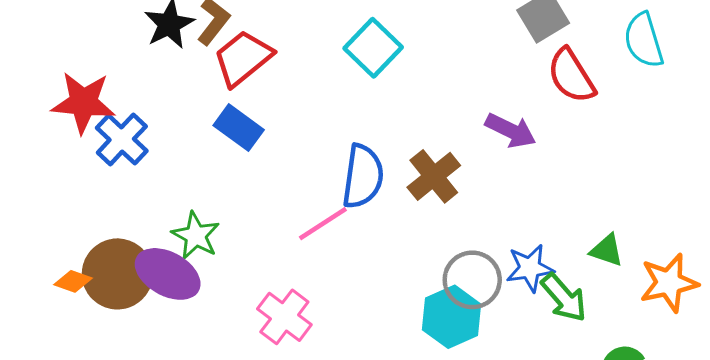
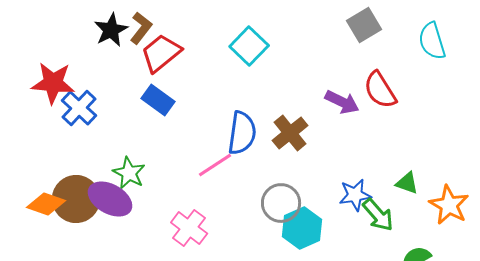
red semicircle: (571, 76) -> (380, 90), moved
gray circle: (472, 280) -> (281, 203), moved
orange diamond: (73, 281) -> (46, 204), size x1.5
orange star: (669, 283) -> (449, 205), turned -30

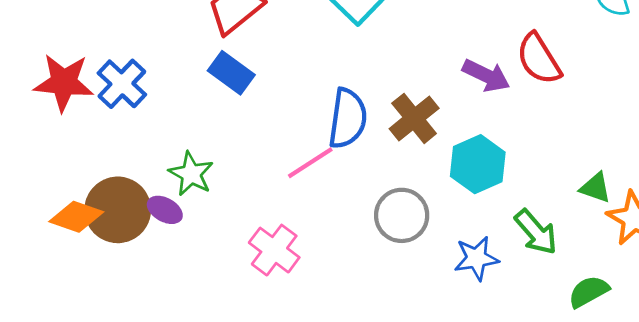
red star: (53, 83) -> (64, 82), moved
green triangle: (407, 183) -> (596, 188), moved
blue star: (355, 195) -> (476, 258), moved
purple ellipse: (110, 199) -> (165, 210), size x0.6
cyan hexagon: (302, 228) -> (478, 164), moved

